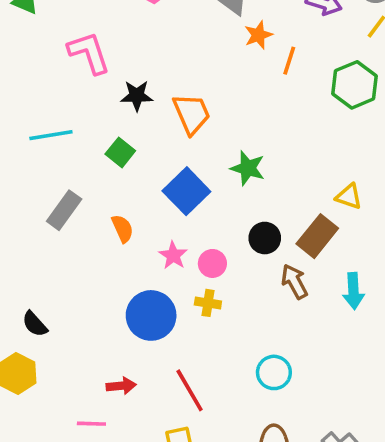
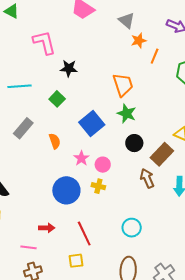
orange trapezoid: (192, 114) -> (123, 85), moved
black circle: (265, 238) -> (134, 143), moved

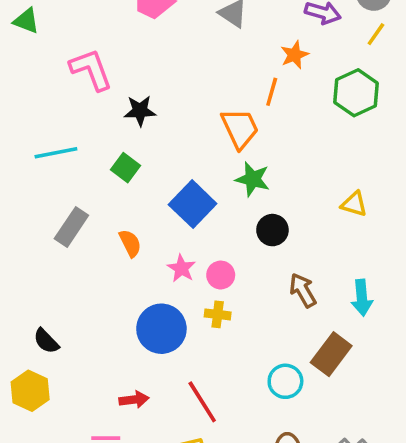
orange star: (139, 41) -> (294, 55), moved
orange line: (155, 56) -> (272, 92), moved
brown rectangle: (162, 154) -> (331, 354), moved

